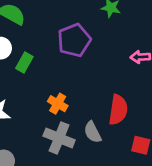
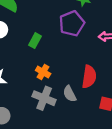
purple pentagon: (74, 40) -> (72, 23), moved
green rectangle: (24, 62) -> (35, 41), moved

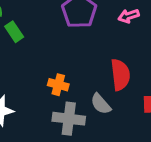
green rectangle: (35, 41) -> (14, 32), moved, turned -48

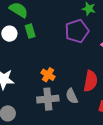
gray cross: (69, 119) -> (48, 99), turned -30

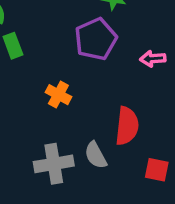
orange cross: (48, 75) -> (58, 95), moved

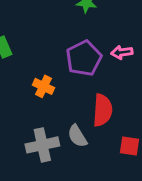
purple pentagon: (96, 39) -> (84, 58), moved

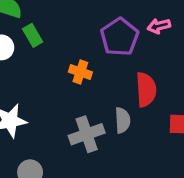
gray semicircle: (77, 136) -> (123, 120), turned -145

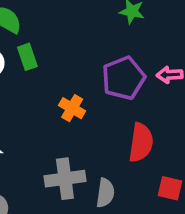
gray semicircle: (123, 120) -> (105, 193), moved

